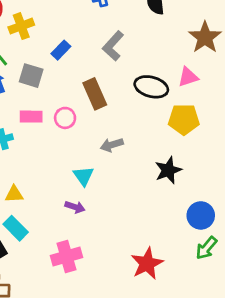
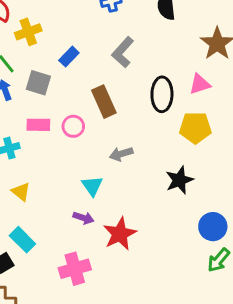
black ellipse: (151, 87) -> (162, 94), turned 76
yellow triangle: (14, 194) -> (21, 192), moved, turned 42
red star: (147, 264) -> (120, 234), moved

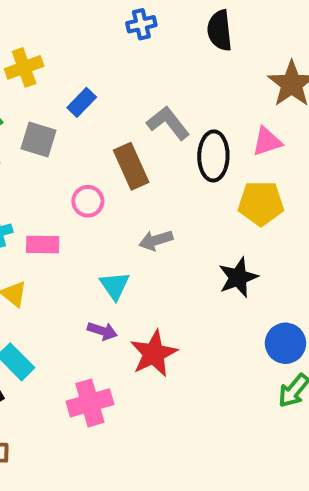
gray L-shape: (123, 52) -> (168, 123), moved, turned 100
pink rectangle: (38, 125) -> (43, 244), moved

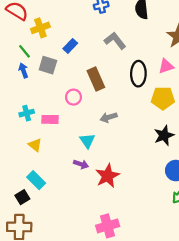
gray L-shape: (168, 123) -> (115, 41), moved
black star: (238, 277) -> (164, 135), moved
pink cross: (90, 403) -> (108, 226), moved

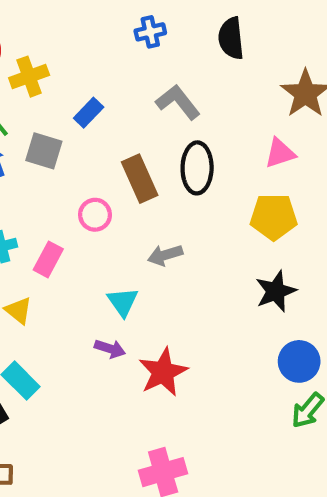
black ellipse: (138, 74) -> (197, 168), moved
pink rectangle: (50, 119) -> (48, 259), turned -63

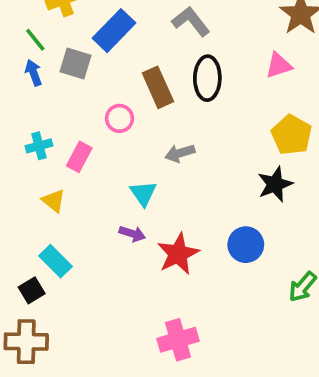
blue rectangle: (89, 113) -> (114, 31), size x1.6
yellow pentagon: (274, 217) -> (292, 135), moved, turned 30
blue circle: (299, 361) -> (246, 245), moved

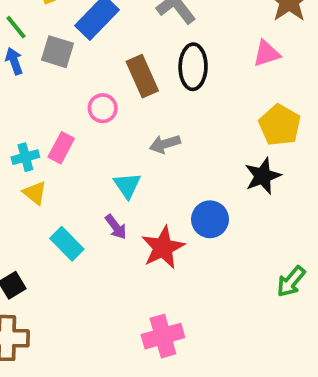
cyan cross: (39, 146) -> (25, 157), moved
purple arrow: (132, 234) -> (116, 227), turned 35
blue circle: (246, 245) -> (210, 219), moved
cyan rectangle: (55, 261) -> (67, 244), moved

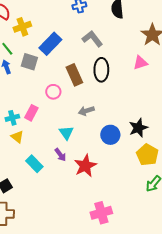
yellow pentagon: (280, 125) -> (147, 155), moved
blue circle: (210, 219) -> (110, 135), moved
pink cross: (163, 336) -> (101, 213), moved

